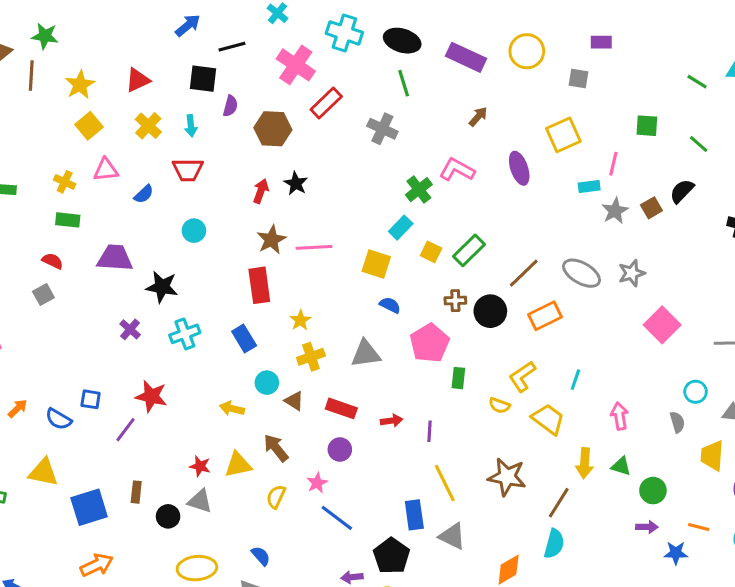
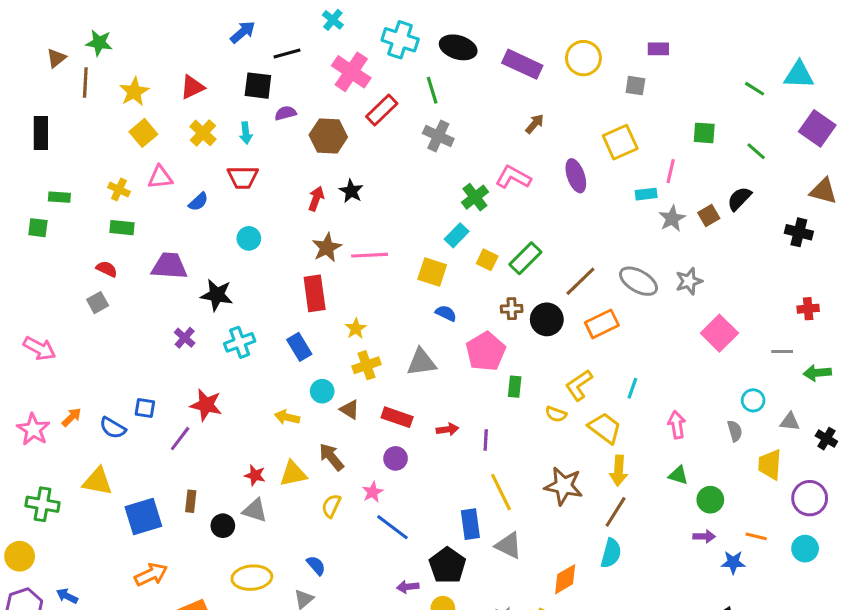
green line: (404, 83) -> (432, 90), moved
purple semicircle: (230, 106) -> (285, 113), turned -120
yellow arrow: (585, 463) -> (619, 471), moved

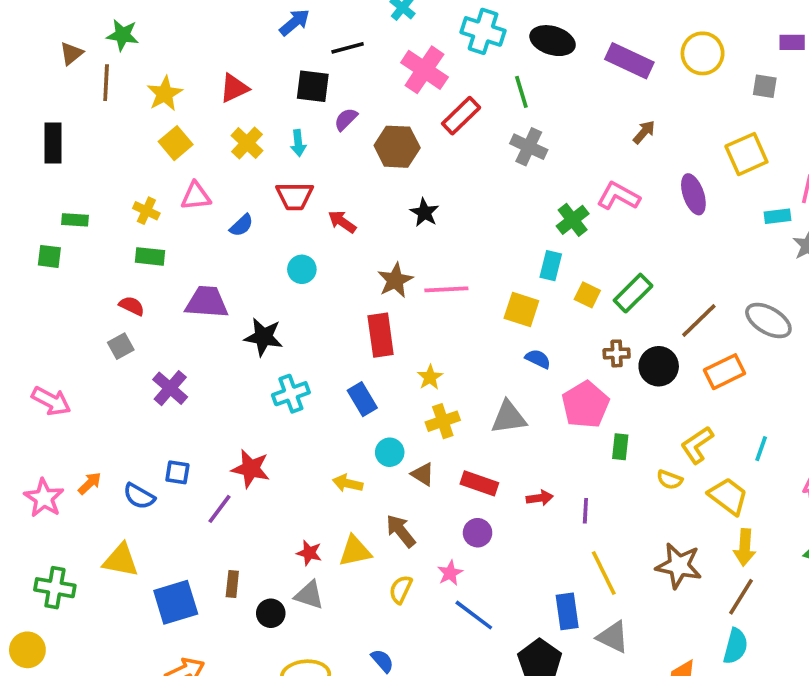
purple semicircle: (285, 113) -> (346, 119), turned -30
red arrow: (316, 199) -> (342, 222), moved, turned -75
cyan rectangle: (457, 235) -> (551, 266), turned -30
purple cross: (185, 338) -> (170, 388), moved, size x1.4

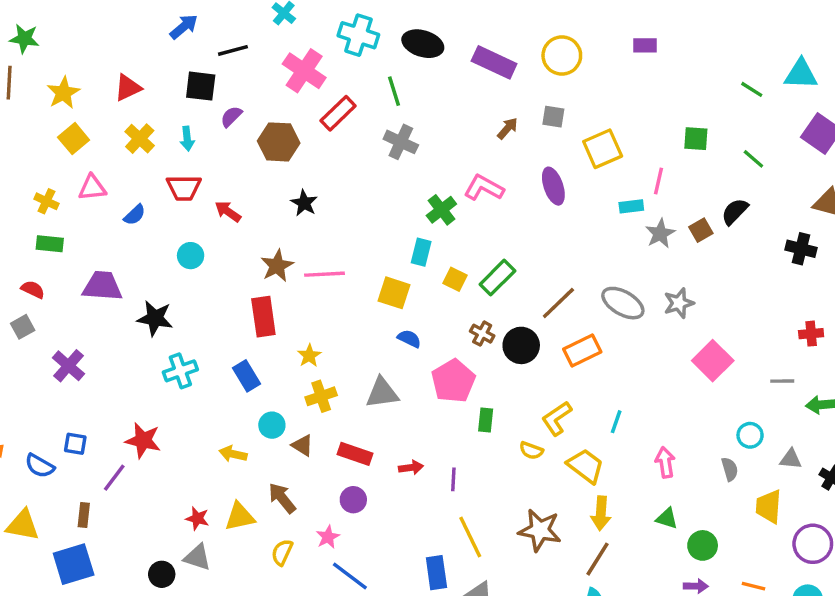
gray square: (765, 86) -> (553, 117), moved
brown cross: (617, 353) -> (482, 334), turned 30
brown rectangle: (232, 584) -> (84, 515), moved

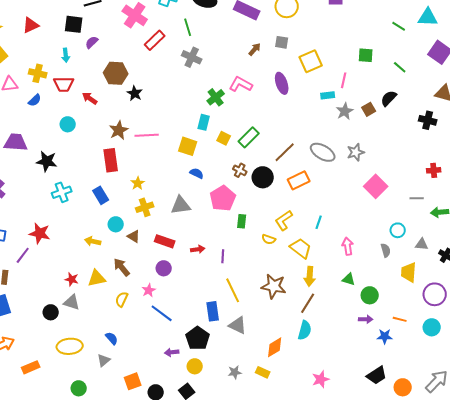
yellow cross: (140, 139) -> (38, 73), moved, turned -30
brown hexagon: (279, 142) -> (116, 73), moved

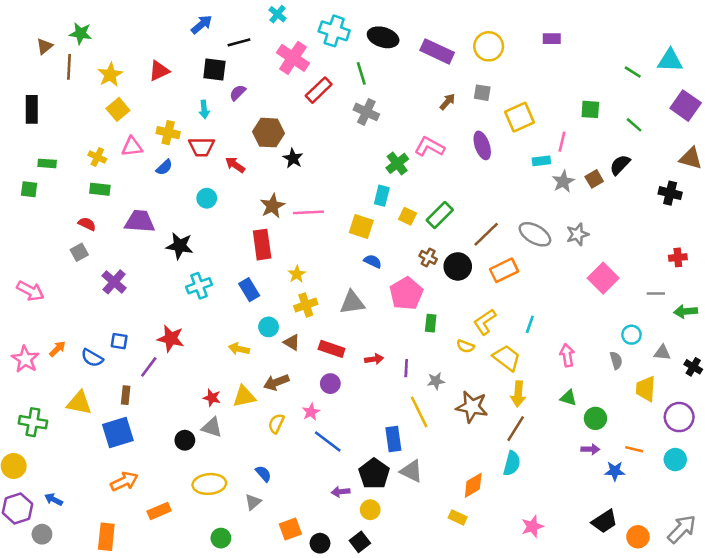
brown arrow: (122, 267) -> (276, 382), turned -72
gray triangle: (238, 325) -> (411, 471), moved
gray star: (235, 372) -> (436, 381), moved

